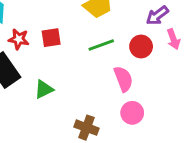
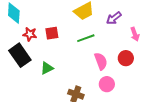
purple arrow: (157, 16) -> (114, 18), moved
red circle: (141, 47) -> (126, 58), moved

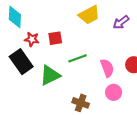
green line: (86, 38) -> (77, 58), moved
green triangle: (47, 68) -> (50, 75), size x1.5

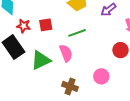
green line: (77, 58) -> (77, 33), moved
pink semicircle: (107, 68) -> (66, 53), moved

